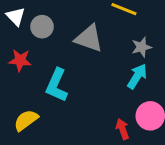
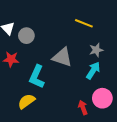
gray triangle: (89, 38) -> (62, 57), moved
yellow semicircle: (26, 120) -> (26, 101), moved

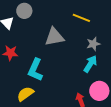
gray circle: (26, 36) -> (24, 11), moved
gray triangle: (62, 57) -> (54, 37), moved, turned -30

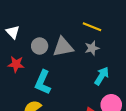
gray circle: (24, 11) -> (40, 46), moved
gray star: (93, 44) -> (92, 48), moved

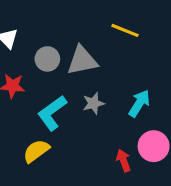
gray star: (92, 48) -> (93, 103), moved
cyan L-shape: (43, 82) -> (52, 113), turned 30

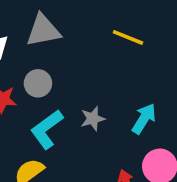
gray circle: (47, 59) -> (38, 83), moved
gray triangle: (82, 61) -> (43, 30), moved

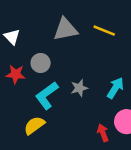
gray triangle: (43, 30) -> (66, 29), moved

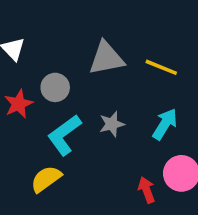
gray triangle: (66, 29) -> (106, 58), moved
yellow line: (104, 31) -> (161, 67), moved
red star: (16, 74) -> (19, 104), turned -30

